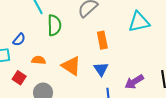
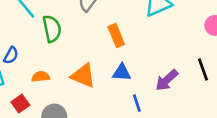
blue triangle: (101, 69) -> (122, 72), turned -42
red square: (19, 78) -> (20, 104), turned 32

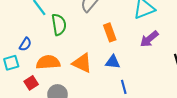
orange semicircle: (41, 77) -> (48, 62), size x1.6
purple arrow: (167, 80) -> (149, 39), moved

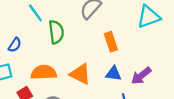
purple arrow: (149, 39) -> (141, 76), moved
blue semicircle: (25, 44) -> (15, 45), moved

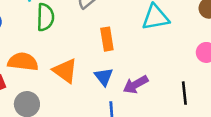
blue triangle: (113, 74) -> (104, 77), turned 35

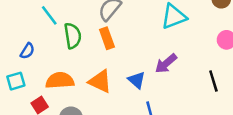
orange rectangle: (107, 39) -> (107, 38), moved
purple arrow: (136, 85) -> (166, 63), moved

